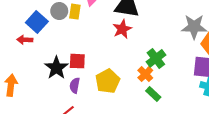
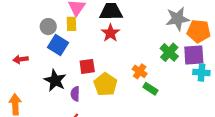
yellow rectangle: (75, 12) -> (71, 24), moved
blue square: (37, 22) -> (58, 45), moved
green cross: (156, 58) -> (169, 52), moved
red square: (77, 61) -> (87, 66), moved

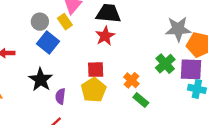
yellow rectangle: (71, 24) -> (65, 22), turned -40
red square: (87, 66) -> (96, 70), moved

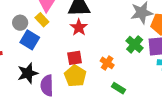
black star: (41, 80) -> (28, 73), turned 30
purple semicircle: (60, 96) -> (47, 86), size x1.5
green rectangle: (141, 100) -> (118, 88), moved

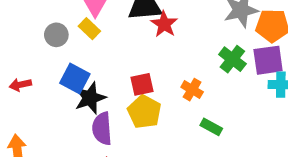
red star: (79, 27) -> (164, 24), moved
blue square: (30, 40) -> (75, 78), moved
black star: (28, 73) -> (90, 98), moved

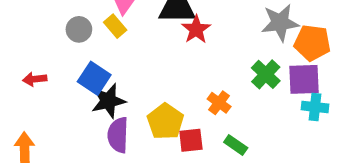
red square: (142, 84) -> (191, 140), moved

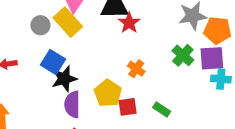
yellow rectangle: (115, 26) -> (68, 22), size x1.6
orange cross: (219, 103) -> (136, 69), moved

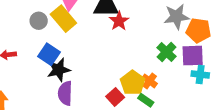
orange cross: (136, 69) -> (150, 81), moved
yellow pentagon: (108, 93) -> (133, 83), moved
red square: (128, 107) -> (115, 97), turned -36

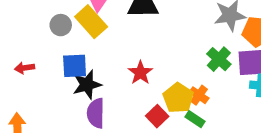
red star: (119, 21) -> (140, 73), moved
blue square: (49, 54) -> (75, 66), turned -35

